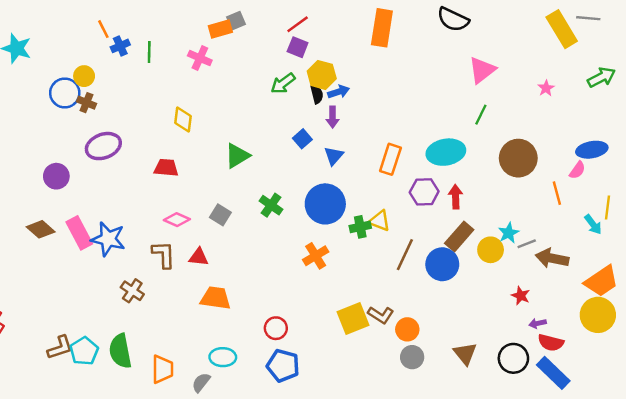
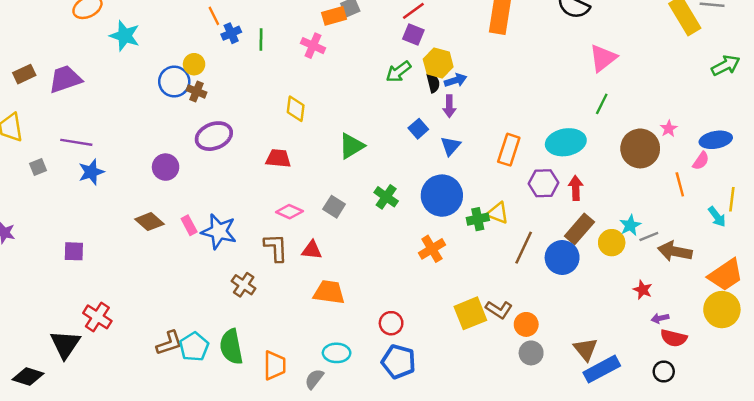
pink star: (546, 88) -> (669, 129), moved
pink rectangle: (79, 233) -> (189, 225), size x0.6
black circle: (513, 358) -> (664, 372), moved, size x0.7
blue rectangle: (553, 373) -> (602, 369), moved, turned -72

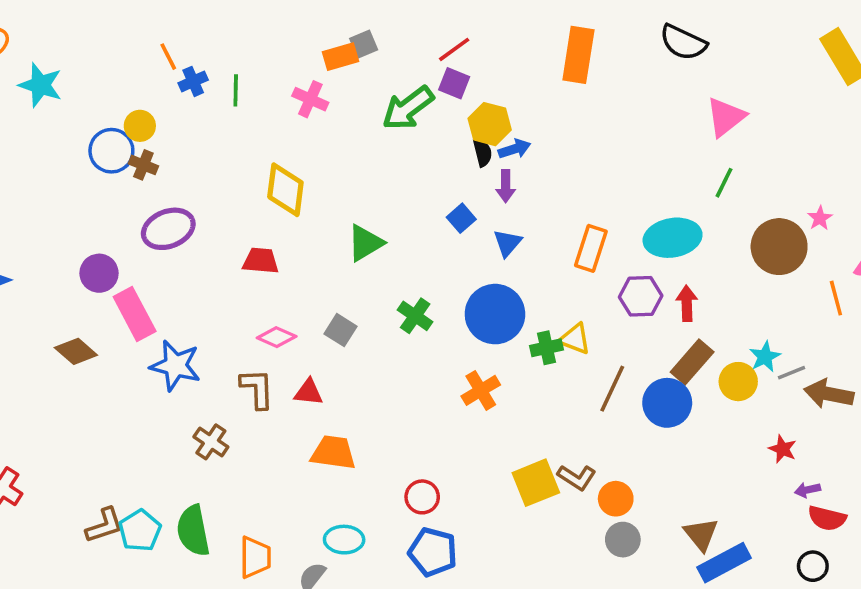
green arrow: (399, 72) -> (408, 108), moved, size x1.4
yellow diamond: (296, 109) -> (285, 190), size x1.4
pink rectangle: (189, 225) -> (135, 314), moved, size x1.8

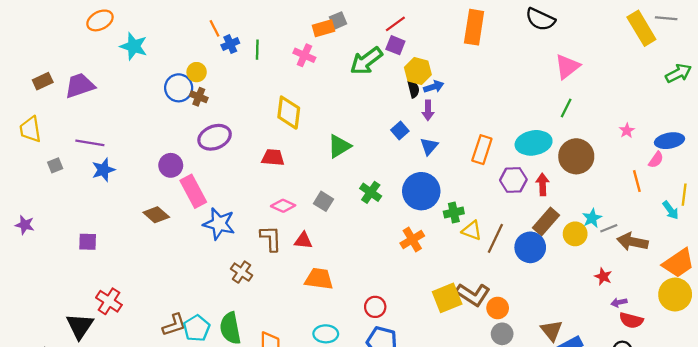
brown circle: (779, 247) -> (576, 156), moved
yellow triangle: (575, 339) -> (472, 230), moved
brown L-shape: (577, 477) -> (473, 295), size x1.4

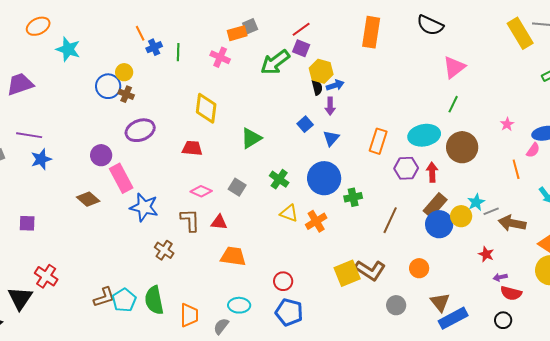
yellow triangle: (472, 230) -> (289, 213), moved
blue circle: (530, 247) -> (439, 224), moved
orange circle: (498, 308) -> (419, 268), moved

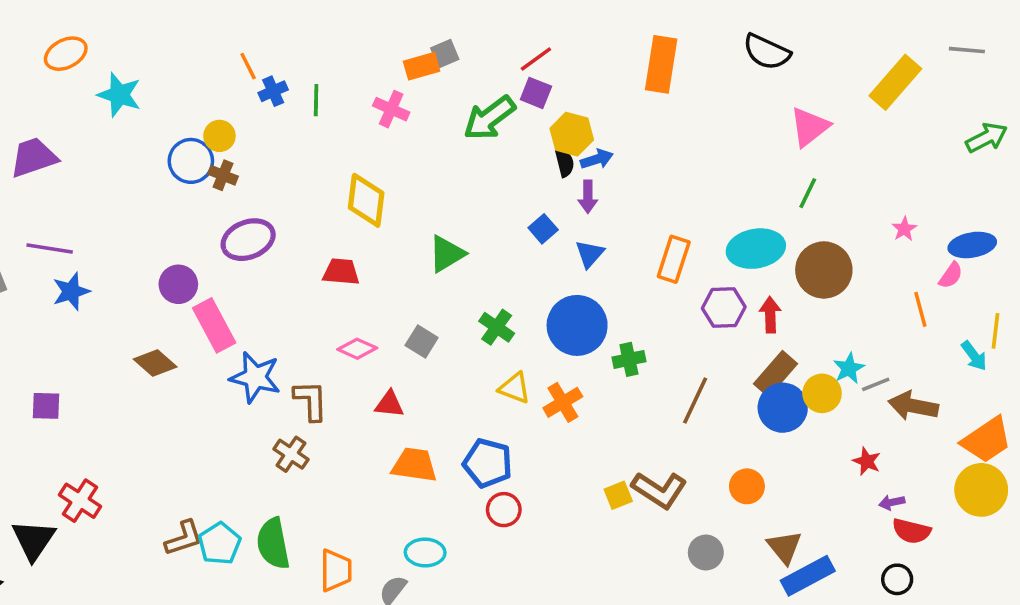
yellow rectangle: (520, 33) -> (895, 82), moved, turned 72
brown L-shape: (190, 220) -> (311, 401), moved
yellow square: (347, 273) -> (618, 495), size x0.6
blue pentagon: (289, 312) -> (488, 463), moved

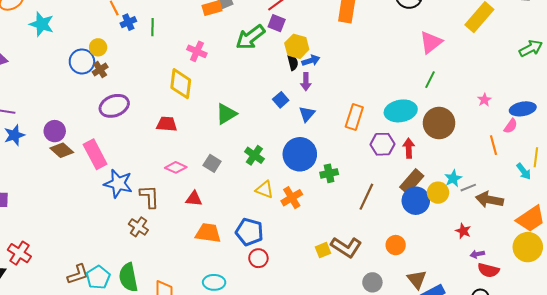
pink cross: (391, 109) -> (197, 51), moved
brown cross: (223, 175) -> (100, 70), turned 35
purple circle: (178, 284) -> (55, 131), moved
brown diamond: (155, 363) -> (62, 150), moved

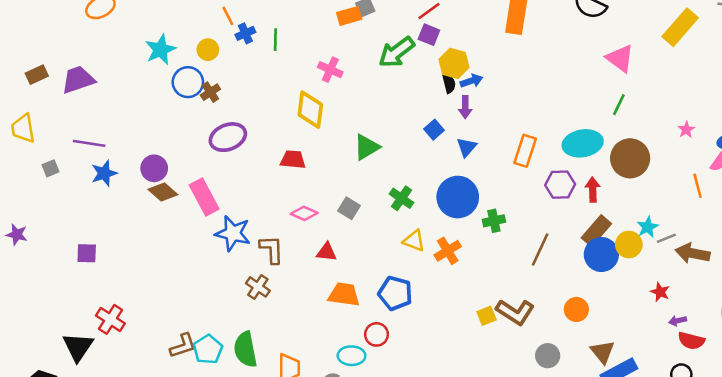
cyan star: (42, 24) -> (160, 50), moved, turned 30
pink triangle: (431, 42) -> (620, 58), turned -45
yellow circle: (98, 47) -> (208, 50), moved
red circle: (258, 258) -> (377, 334), moved

